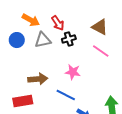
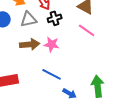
pink star: (73, 72) -> (52, 44), moved
brown arrow: (38, 79) -> (30, 44), moved

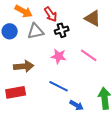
pink line: (87, 30) -> (89, 55), moved
brown arrow: (30, 44) -> (24, 66), moved

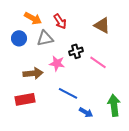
black cross: (62, 30) -> (76, 51), moved
pink star: (59, 56) -> (57, 63), moved

